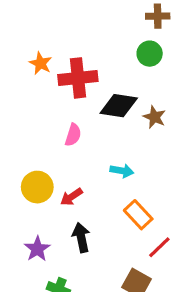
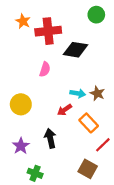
brown star: (154, 117) -> (97, 93), moved
red arrow: (71, 197) -> (65, 110), moved

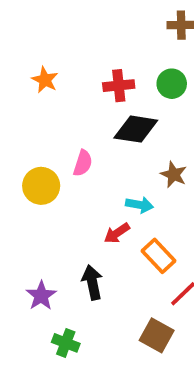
green circle: (96, 15) -> (172, 84), moved
red cross: (48, 31) -> (119, 86), moved, size x0.7
brown star: (97, 93) -> (174, 175), moved
yellow circle: (21, 104) -> (41, 186), moved

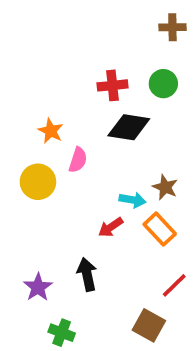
orange star: (45, 80) -> (51, 131), moved
brown star: (174, 175) -> (165, 187), moved
orange rectangle: (158, 256) -> (160, 229), moved

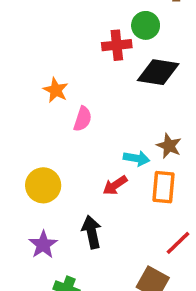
green circle: (163, 84) -> (146, 25), moved
black diamond: (129, 127) -> (158, 72), moved
yellow circle: (38, 182) -> (43, 185), moved
orange rectangle: (160, 229) -> (164, 187), turned 48

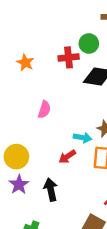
orange star: (56, 90) -> (25, 63), moved
purple star: (43, 245) -> (19, 185), moved

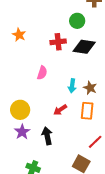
red cross: (69, 57) -> (58, 42), moved
orange star: (25, 63) -> (19, 35), moved
cyan arrow: (83, 138) -> (72, 86), moved, turned 88

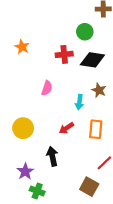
brown star: (90, 88) -> (99, 90), moved
purple star: (22, 132) -> (25, 171), moved

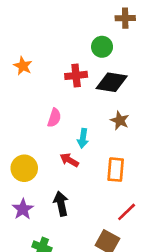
cyan arrow: (79, 102) -> (83, 138), moved
red arrow: (66, 128) -> (69, 160), moved, turned 64
purple star: (25, 171) -> (23, 209), moved

